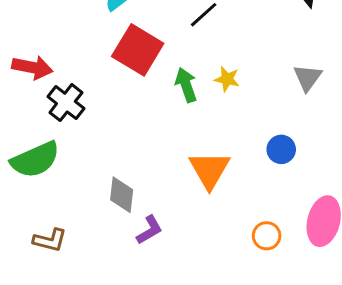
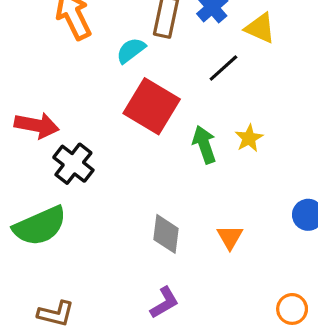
yellow star: (227, 79) -> (249, 138), turned 30
orange triangle: (209, 170) -> (230, 237), size x0.6
gray diamond: (122, 195) -> (166, 234), moved

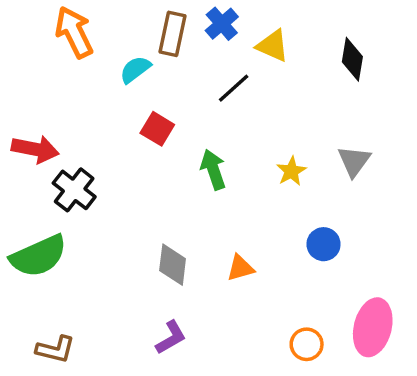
red square: (152, 106) -> (157, 129), size x0.6
yellow star: (249, 138) -> (291, 171), moved
orange triangle: (230, 237) -> (240, 268), turned 44

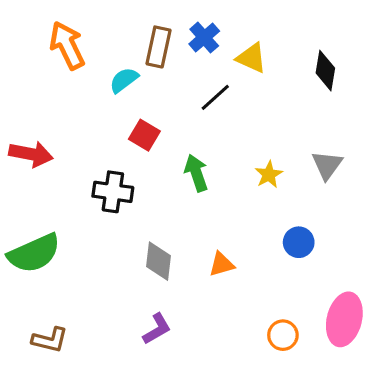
black cross: (74, 190) -> (113, 192), moved, turned -30

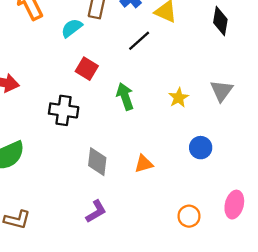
pink ellipse: (344, 319) -> (234, 205), size x0.7

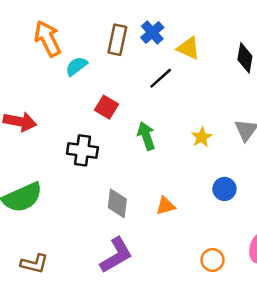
cyan semicircle: (72, 28) -> (76, 66), moved
purple L-shape: (96, 211) -> (116, 255), size x1.5

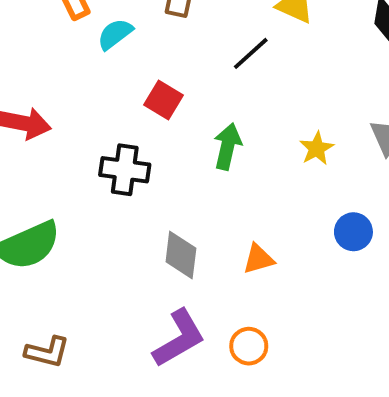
green arrow: (146, 136) -> (227, 146), turned 32
orange circle: (212, 260) -> (249, 346), moved

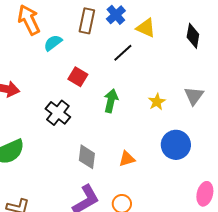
black cross: (125, 170) -> (58, 113), turned 30
blue circle: (353, 232) -> (176, 145), size x1.5

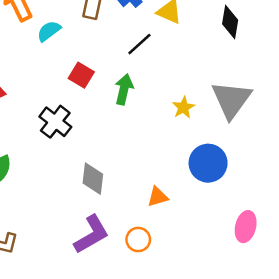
gray triangle: (194, 96) -> (231, 100), size x1.6
green arrow: (111, 101) -> (124, 89), moved
orange triangle: (127, 159) -> (158, 197), moved

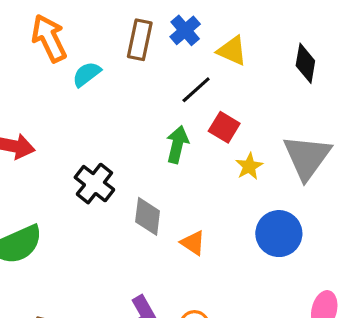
red square: (81, 75) -> (224, 127), moved
gray diamond: (93, 179) -> (148, 216), moved
orange triangle: (158, 197) -> (193, 243), moved, turned 50

